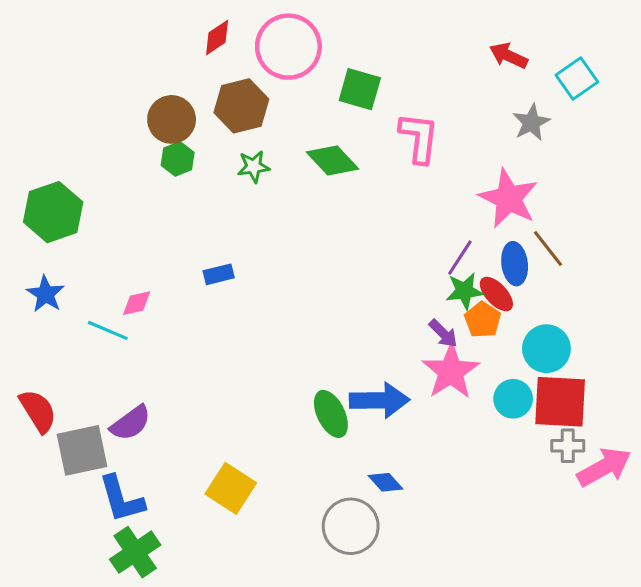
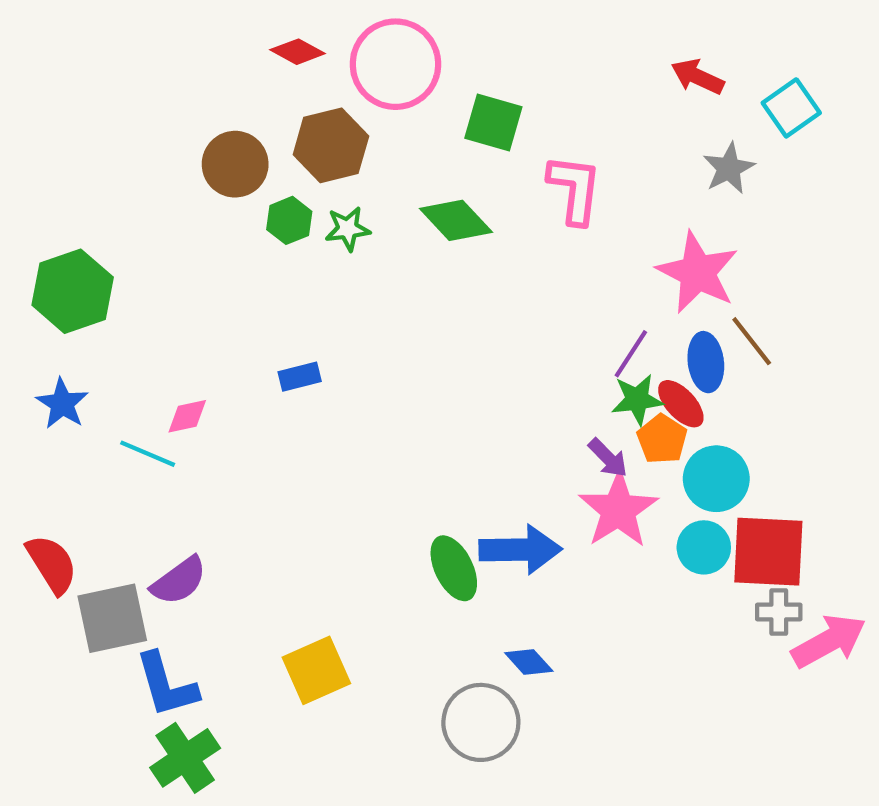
red diamond: (217, 37) -> (298, 52), turned 63
green hexagon: (178, 159) -> (289, 220), moved
cyan circle: (546, 349) -> (716, 479), moved
yellow square: (231, 488) -> (316, 670), turned 33

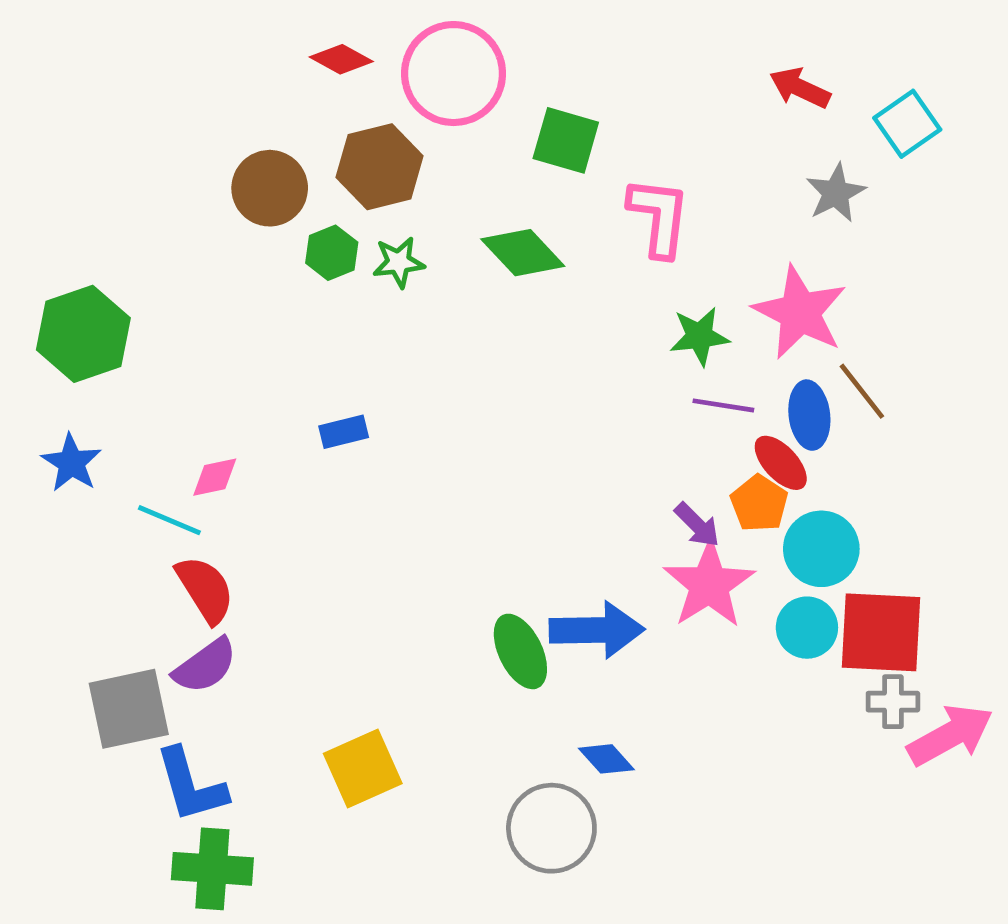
purple line: (631, 354) -> (723, 405), turned 66
green star: (637, 400) -> (700, 336), moved
red semicircle: (52, 564) -> (205, 589), moved
green cross: (185, 758) -> (212, 869), turned 38

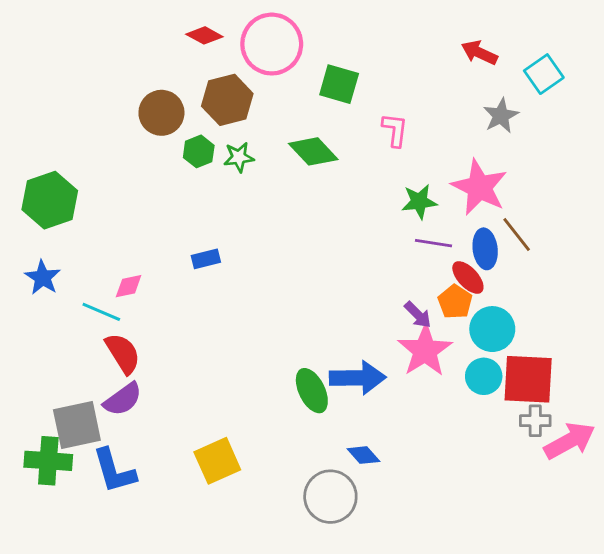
pink L-shape: (659, 217) -> (395, 130), size x0.7
green cross: (212, 869) -> (48, 461), moved

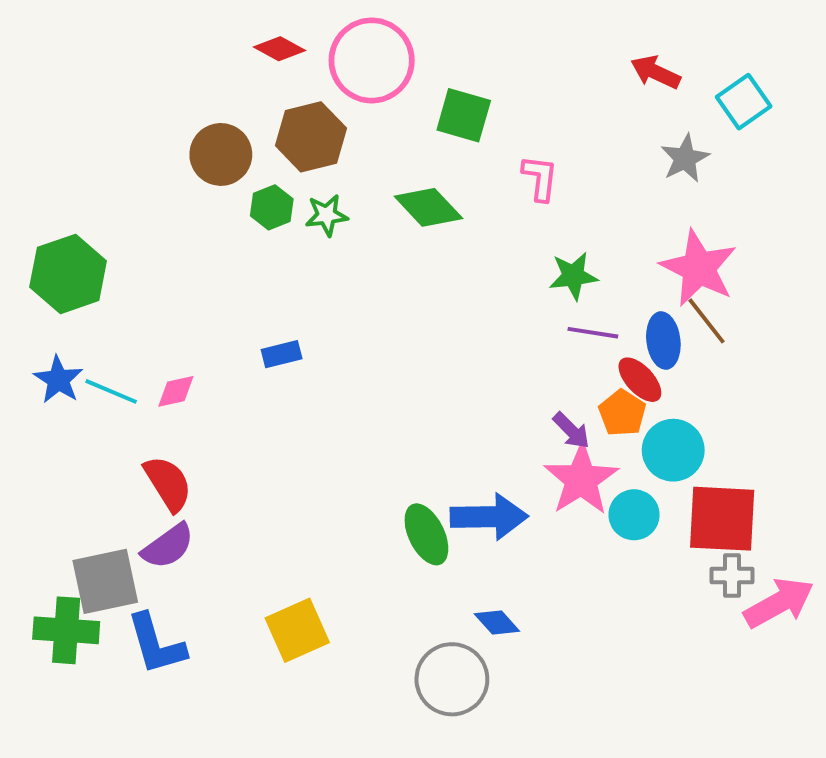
pink star: (479, 187) -> (699, 268), moved
cyan line: (101, 312) -> (111, 391), moved
cyan circle: (484, 376) -> (634, 515), moved

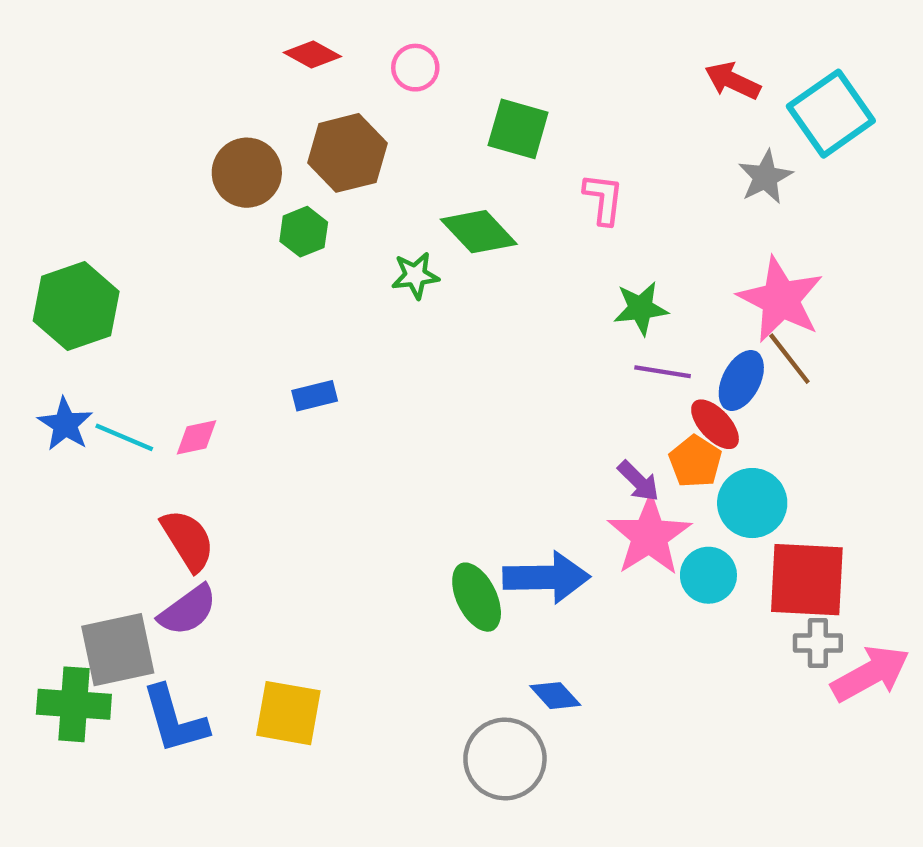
pink circle: (372, 60) -> (415, 68), size x0.5
cyan square: (744, 102) -> (831, 114), size x1.4
green star: (327, 215) -> (415, 275), moved
blue ellipse: (663, 341) -> (741, 380), turned 34
yellow square: (297, 630) -> (288, 713), moved, turned 34

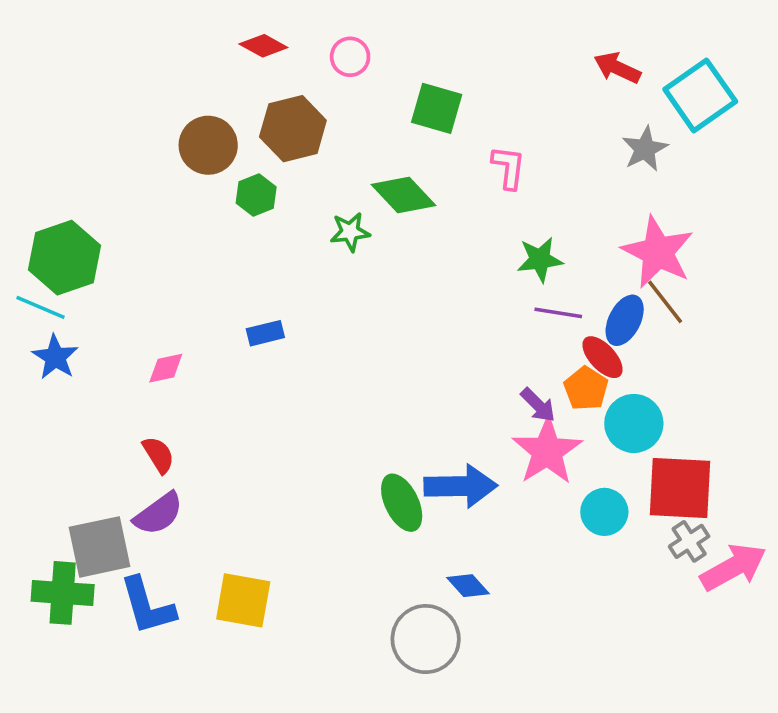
cyan line: (124, 437) -> (41, 307), moved
red semicircle: (188, 540) -> (158, 455), size x0.7
cyan circle: (708, 575) -> (604, 512), moved
gray cross: (818, 643) -> (689, 541), turned -33

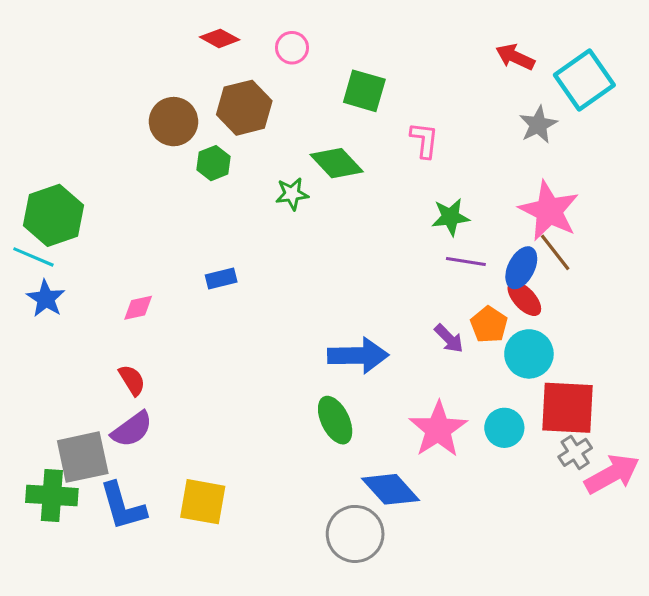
red ellipse: (603, 357) -> (524, 299), moved
pink star: (547, 451) -> (438, 429), moved
blue arrow: (461, 486) -> (358, 355), moved
blue diamond: (468, 586) -> (390, 489), size x1.6

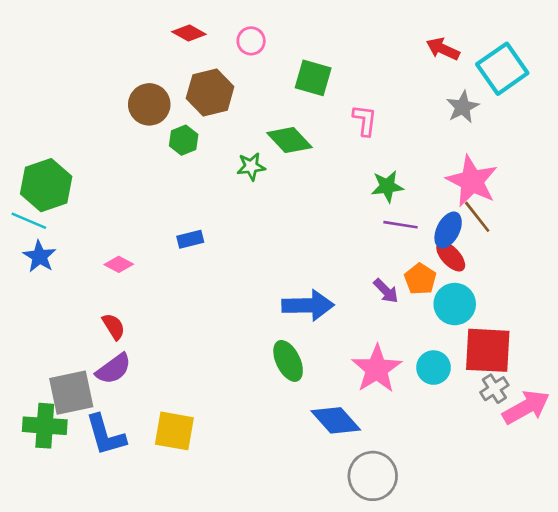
pink diamond: (138, 308) -> (119, 264), turned 40
gray circle: (355, 534) -> (373, 476), moved

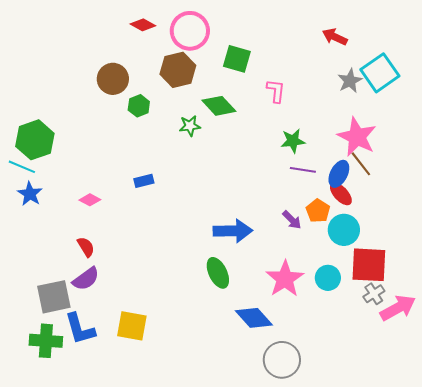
pink circle: (251, 41) -> (190, 31), size x1.8
cyan square: (502, 69) -> (380, 73), moved
brown hexagon: (210, 92) -> (178, 70), moved
green cross: (45, 426) -> (46, 341), moved

